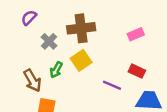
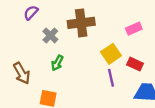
yellow square: (81, 60) -> (111, 54), moved
brown arrow: (32, 81) -> (22, 73), moved
purple line: (112, 85) -> (111, 78), turned 54

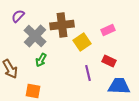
gray cross: (50, 35) -> (35, 36), size x1.6
yellow square: (111, 54) -> (82, 42), moved

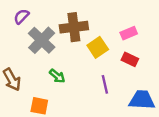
green arrow: (41, 60) -> (57, 76), moved, turned -80
red rectangle: (109, 61) -> (130, 59), moved

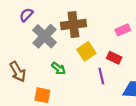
yellow square: (98, 47) -> (86, 51), moved
red rectangle: (130, 59) -> (114, 58), moved

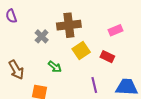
purple semicircle: (26, 15) -> (11, 16), moved, turned -64
gray cross: (45, 36) -> (42, 36), size x0.6
purple line: (101, 76) -> (94, 85), moved

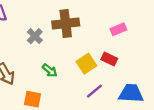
yellow square: (81, 51) -> (86, 64), moved
purple line: (94, 85) -> (94, 91), turned 63

